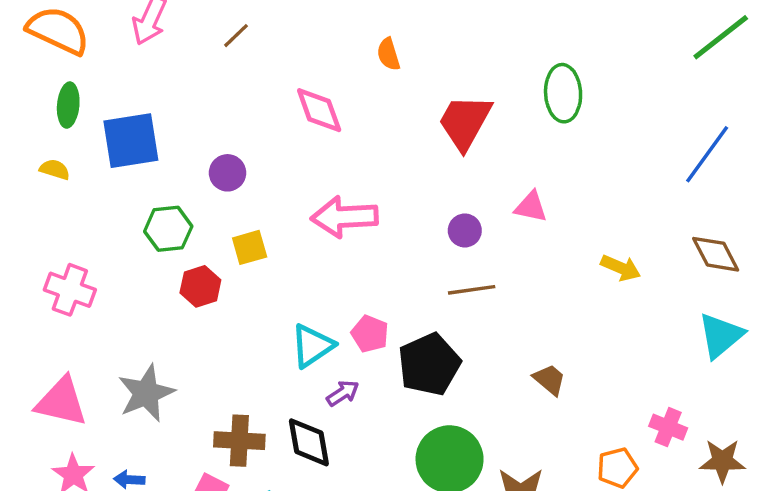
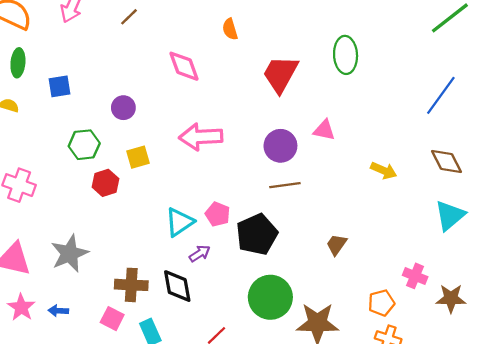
blue square: (131, 141) -> (59, 86), size x0.6
purple circle: (465, 230) -> (280, 146), size x1.5
brown trapezoid: (550, 380) -> (337, 245), turned -95

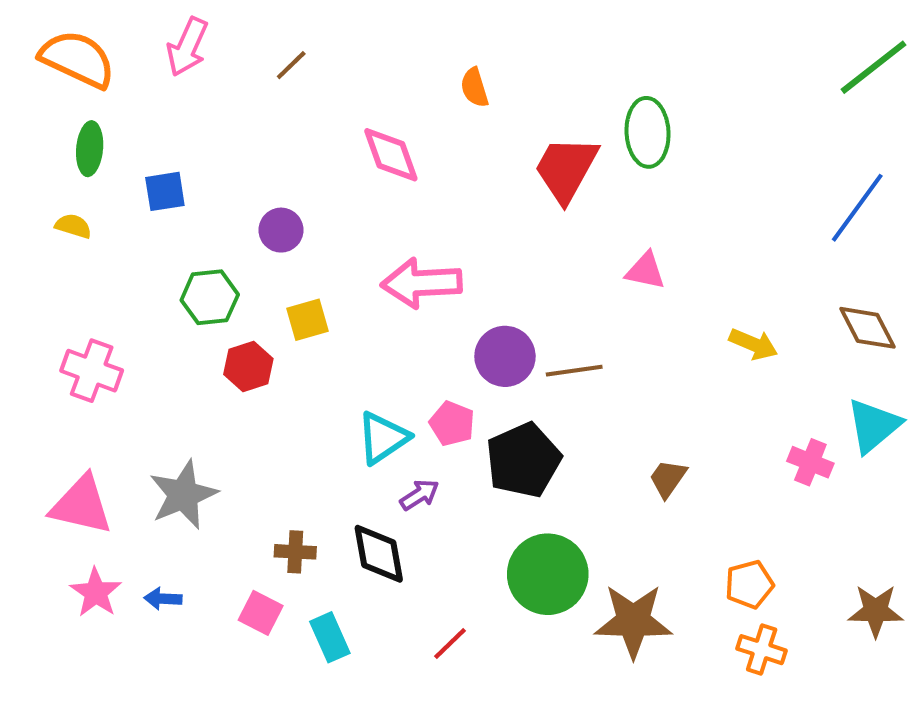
green ellipse: (346, 55) -> (648, 132), moved
purple circle: (280, 146) -> (505, 356), moved
pink cross: (415, 276) -> (810, 462), moved
brown cross: (131, 285) -> (295, 552), size x0.7
brown star: (451, 298) -> (876, 611), moved

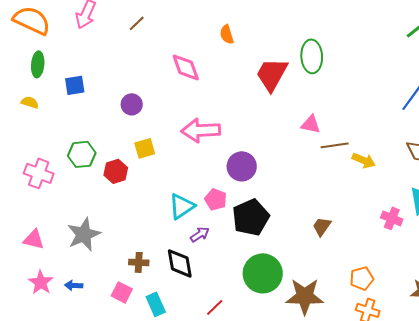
green hexagon: (210, 297) -> (82, 154), moved
brown line: (574, 371) -> (335, 145), moved
pink triangle: (81, 505) -> (34, 239), size x0.7

